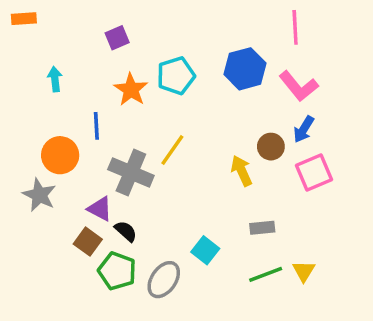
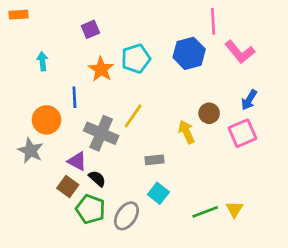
pink line: (295, 27) -> (213, 21), moved
pink L-shape: (299, 86) -> (240, 52), moved
blue arrow: (304, 129) -> (249, 100), moved
gray rectangle: (262, 228) -> (154, 160), moved

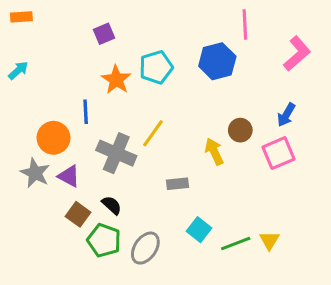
pink L-shape: (240, 52) -> (297, 54), moved, turned -92
cyan arrow: (42, 61) -> (18, 70), moved, turned 54
purple triangle: (77, 161) -> (69, 176), moved
cyan square: (158, 193) -> (199, 230), moved

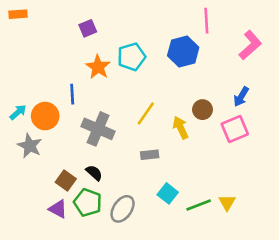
cyan arrow: (18, 70) -> (18, 112), moved
yellow line: (153, 133) -> (146, 113), moved
purple triangle: (69, 176) -> (58, 209), moved

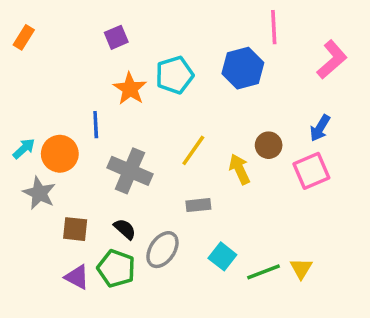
orange rectangle: (18, 14) -> (24, 37), moved, turned -54
brown square: (66, 181) -> (75, 229), moved, turned -30
gray ellipse: (123, 209) -> (162, 250), moved

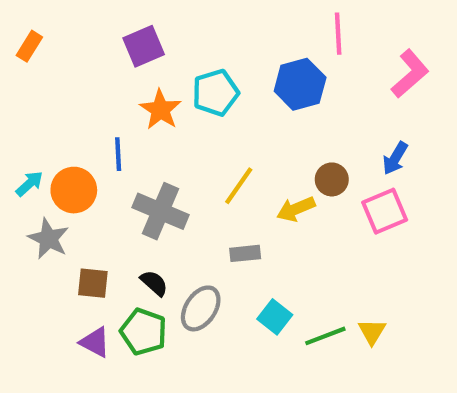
purple square: (116, 37) -> (144, 46), size x1.4
yellow arrow: (239, 169) -> (296, 209), turned -88

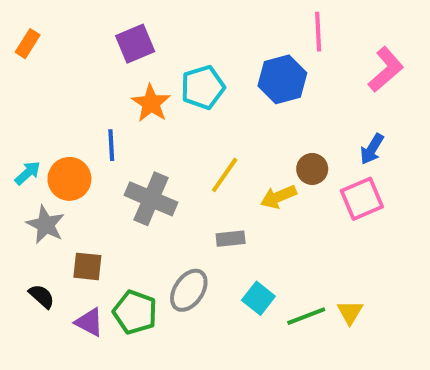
black semicircle: (154, 283) -> (42, 296), moved

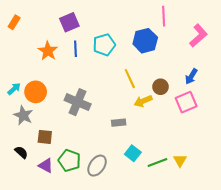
orange star: (151, 103) -> (48, 51), moved
blue line: (111, 145) -> (76, 49), moved
yellow line: (225, 175) -> (130, 79), moved, turned -60
gray ellipse: (189, 290) -> (97, 166), moved

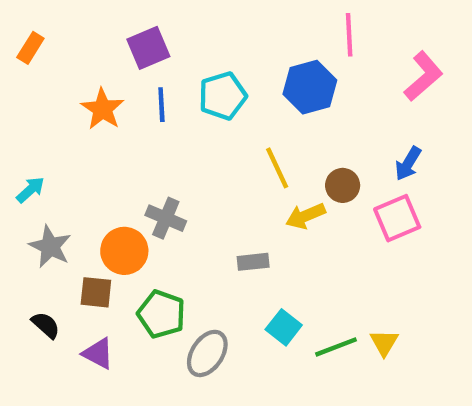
orange circle: (36, 92) -> (124, 251), moved
gray cross: (78, 102) -> (166, 218), size x0.7
green pentagon: (69, 160) -> (161, 314), moved

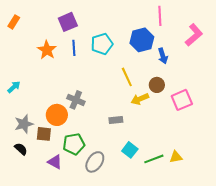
blue arrow: (408, 164) -> (163, 56), moved, turned -49
gray star: (50, 247) -> (24, 124), moved, turned 30
green pentagon: (161, 314) -> (74, 144), turned -30
yellow triangle: (384, 343) -> (176, 157), turned 48
purple triangle: (98, 353) -> (55, 162), moved

